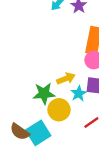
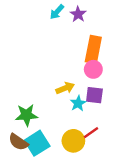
green star: (44, 94) -> (26, 115), moved
yellow circle: (59, 110) -> (73, 141), moved

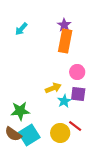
cyan arrow: (57, 12) -> (21, 29), moved
orange rectangle: (93, 49) -> (65, 41), moved
red line: (91, 133) -> (75, 126), turned 72

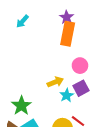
purple square: (78, 94) -> (81, 88), turned -35
green star: (20, 111) -> (21, 106), turned -30

